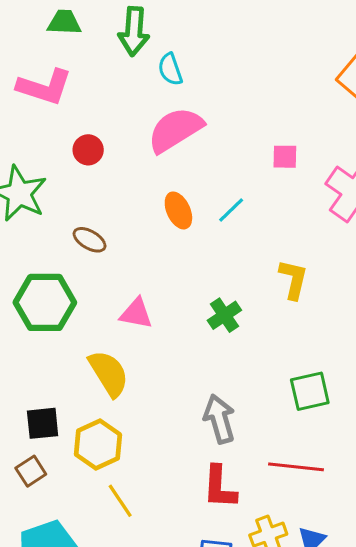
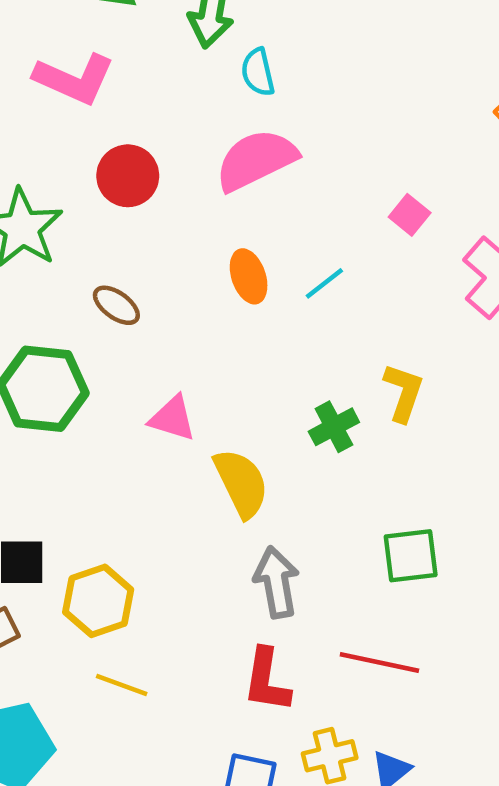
red circle: (88, 150) -> (128, 176), size x1.4
pink square: (285, 157) -> (410, 215), turned 32
green cross: (224, 315) -> (334, 427), moved
yellow semicircle: (109, 373) -> (241, 483), moved
yellow line: (120, 501) -> (122, 685), turned -42

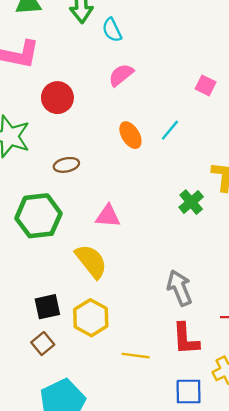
pink semicircle: (256, 160) -> (121, 75), size x0.6
brown ellipse: (116, 305) -> (66, 165), turned -35
yellow semicircle: (241, 483) -> (91, 261), moved
yellow line: (122, 685) -> (136, 356), moved

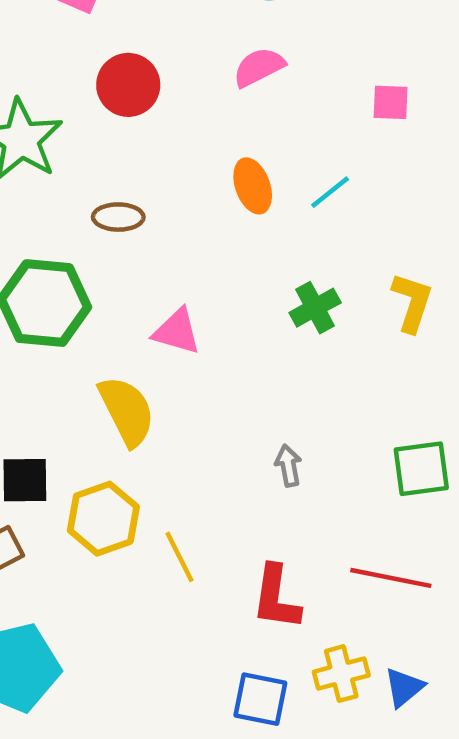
pink square: (206, 85) -> (391, 102), moved, turned -36
green cross: (191, 202) -> (315, 308), moved
gray arrow: (180, 288) -> (288, 466), moved, size x0.6
yellow line: (136, 356) -> (180, 557), moved, turned 44

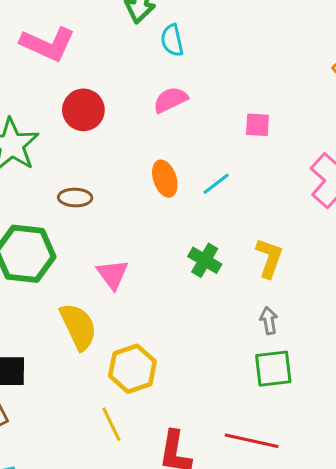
green cross: (315, 308) -> (205, 260), turned -32
pink triangle: (177, 331) -> (113, 274), turned 36
gray arrow: (288, 466) -> (269, 321), moved
yellow hexagon: (103, 519) -> (132, 369), moved

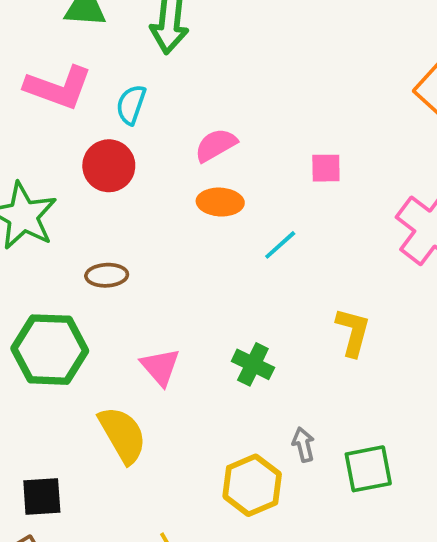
cyan semicircle: (172, 40) -> (131, 105), moved, turned 36
orange ellipse: (165, 179) -> (220, 202), moved, turned -64
green cross: (205, 260) -> (253, 364), moved
gray arrow: (269, 321) -> (303, 445), moved
yellow hexagon: (132, 369) -> (252, 485), moved

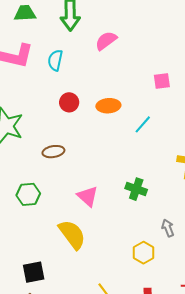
pink semicircle: (216, 145) -> (106, 41), moved
red circle: (109, 166) -> (69, 102), moved, size x0.7
green hexagon: (50, 350) -> (28, 194), size x0.6
yellow hexagon: (252, 485) -> (144, 253), size x0.7

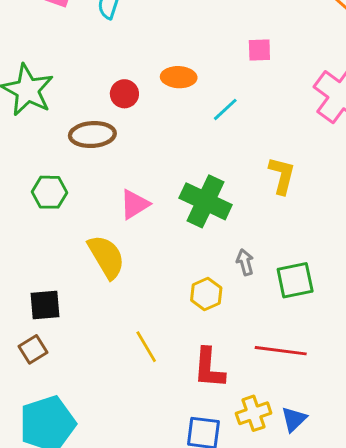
red circle: (69, 102) -> (124, 94), moved
brown ellipse: (53, 152) -> (92, 135), size x1.4
green cross: (136, 189) -> (206, 201), size x1.6
pink triangle: (88, 196) -> (134, 204), turned 40

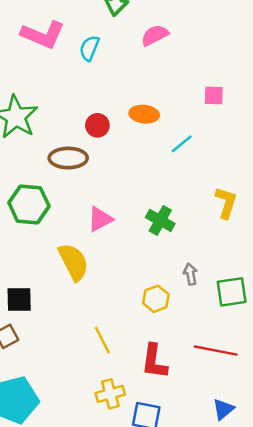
green hexagon: (50, 192) -> (29, 204), size x1.4
green cross: (206, 201) -> (160, 220), size x0.7
yellow cross: (254, 413) -> (110, 394), moved

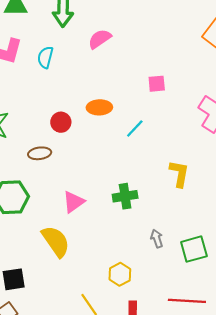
brown ellipse: (68, 158) -> (40, 153), size x0.7
green cross: (160, 220) -> (125, 196), turned -30
yellow hexagon: (156, 299) -> (120, 274), moved

